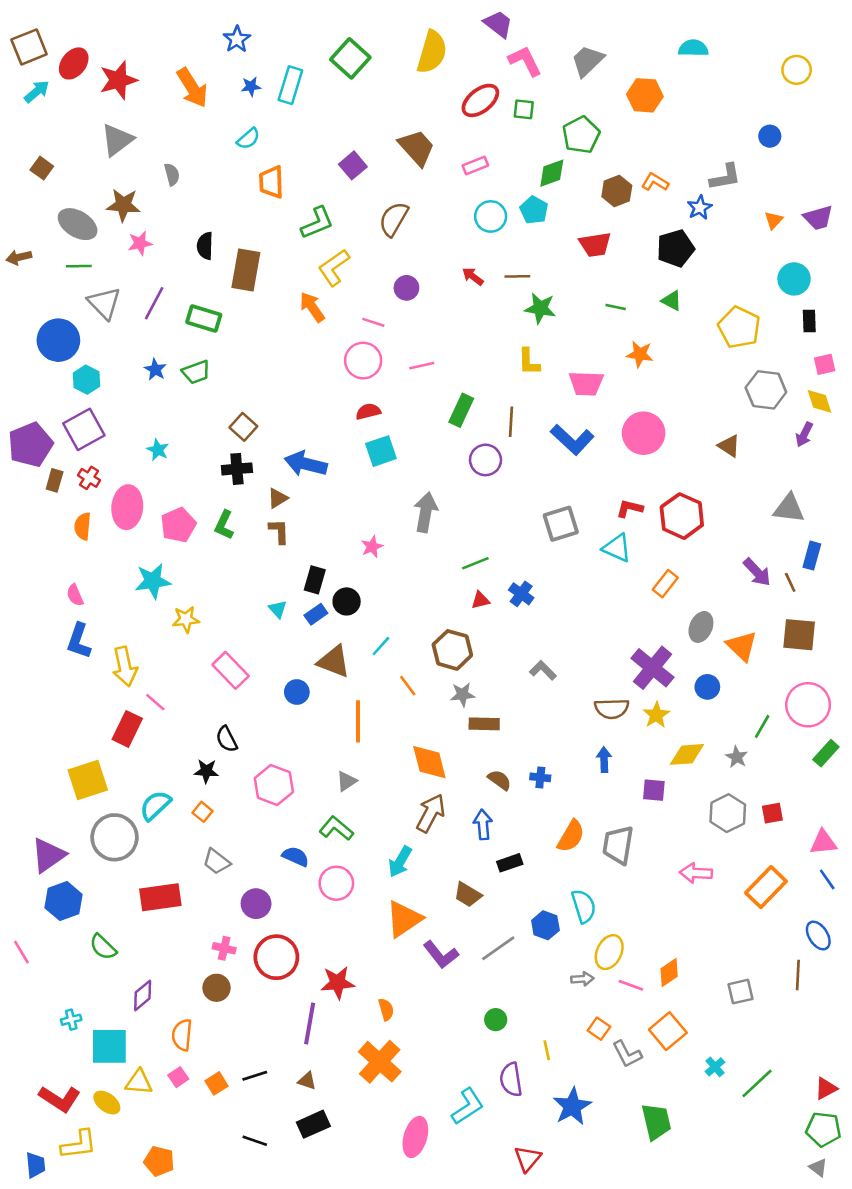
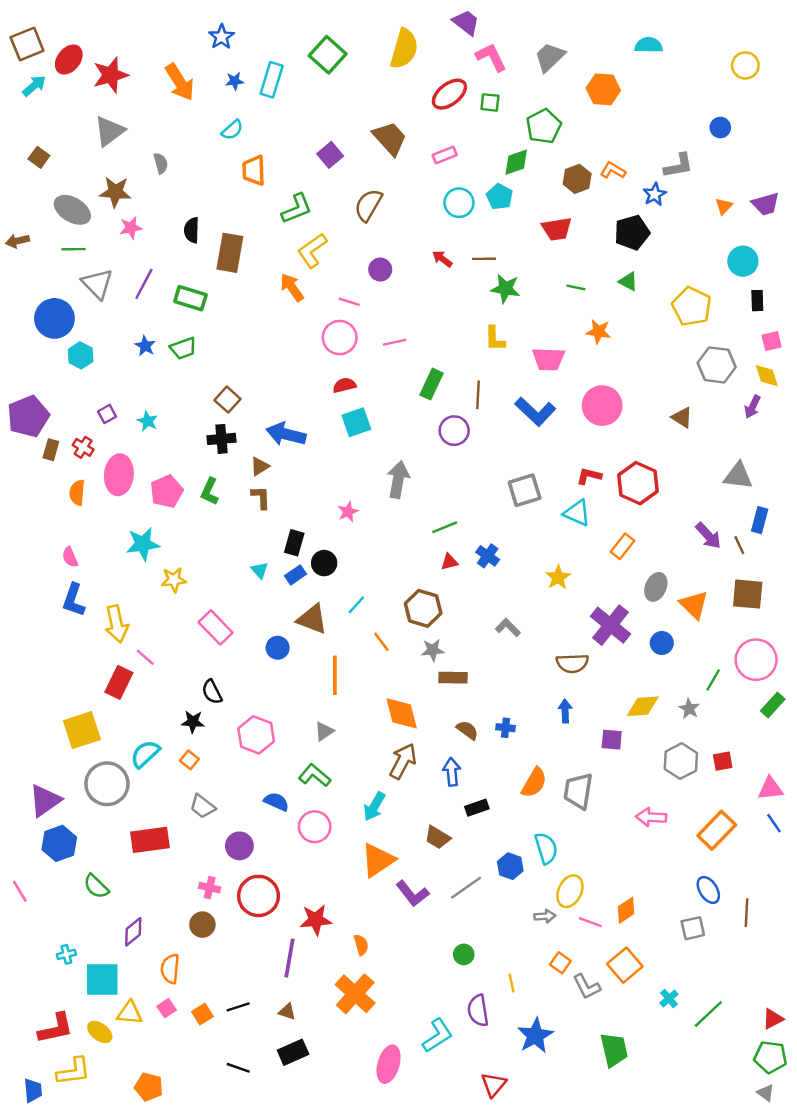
purple square: (84, 429) -> (107, 414), moved, size x0.5
yellow star: (656, 715) -> (558, 577), moved
blue ellipse: (818, 936) -> (708, 890), moved
red L-shape: (60, 1099) -> (56, 1028), turned -45

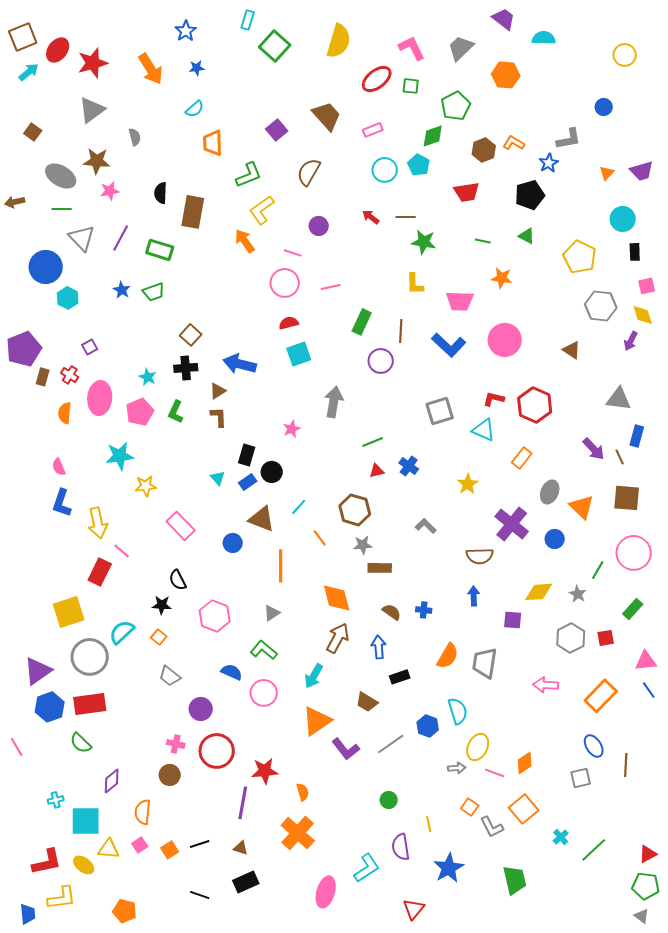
purple trapezoid: (466, 23) -> (504, 19), moved
cyan rectangle: (272, 80) -> (248, 20), moved, size x0.7
cyan star: (148, 421) -> (148, 377), moved
green rectangle: (773, 705) -> (633, 609), moved
red rectangle: (150, 840) -> (90, 704), moved

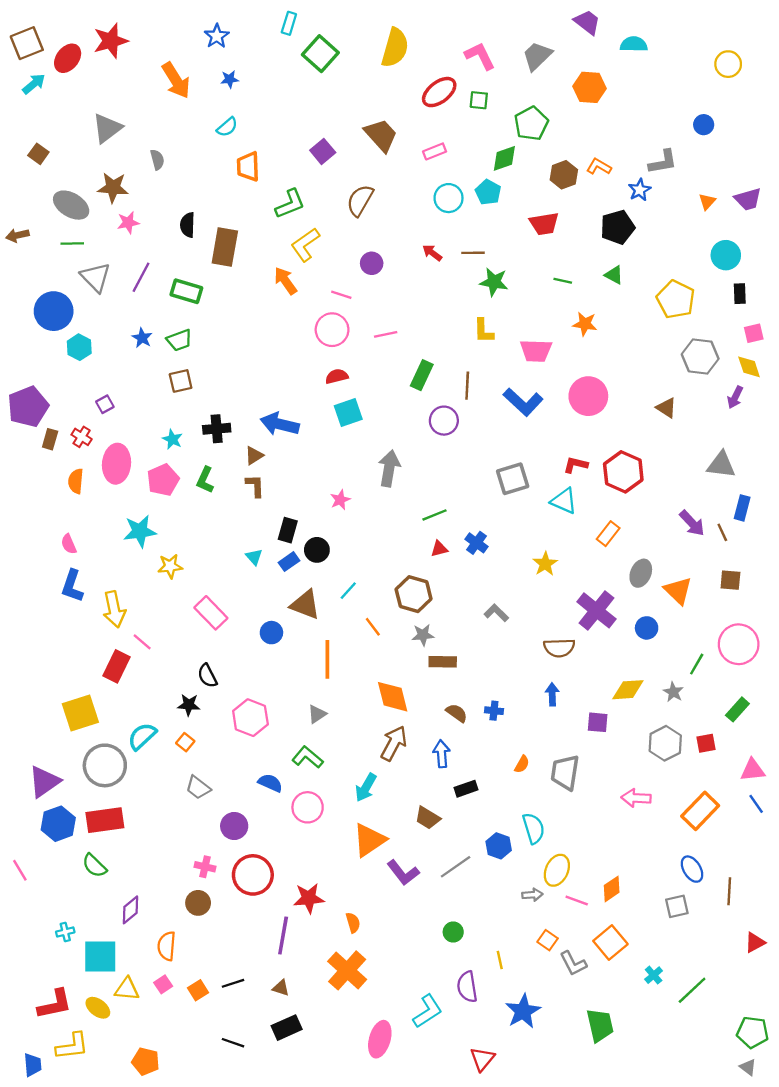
red star: (93, 63) -> (111, 41), moved
brown square: (191, 335) -> (181, 381), moved, turned 35
brown square: (627, 498) -> (730, 580), size x0.7
orange semicircle: (448, 656) -> (522, 764), size x0.6
red triangle: (648, 854) -> (755, 942), moved

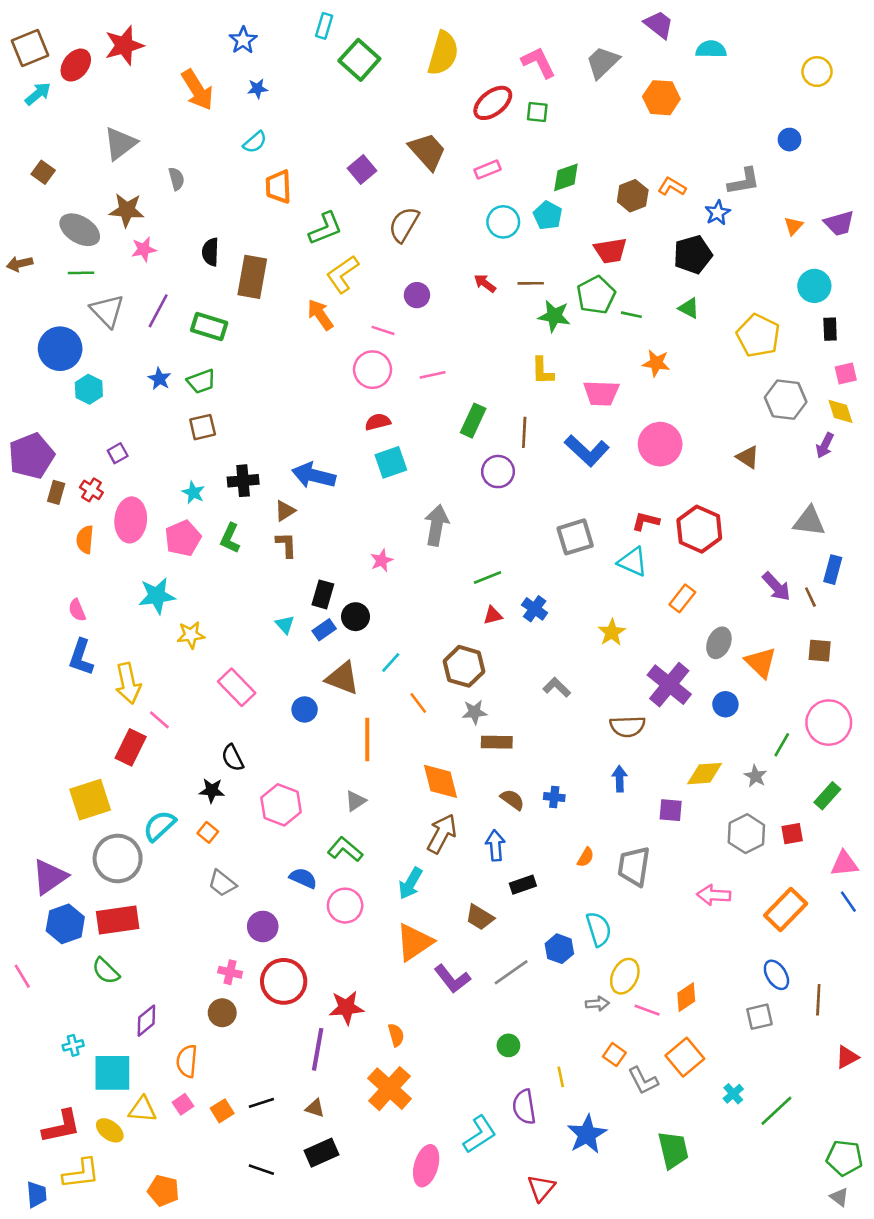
green pentagon: (531, 123) -> (596, 295), moved

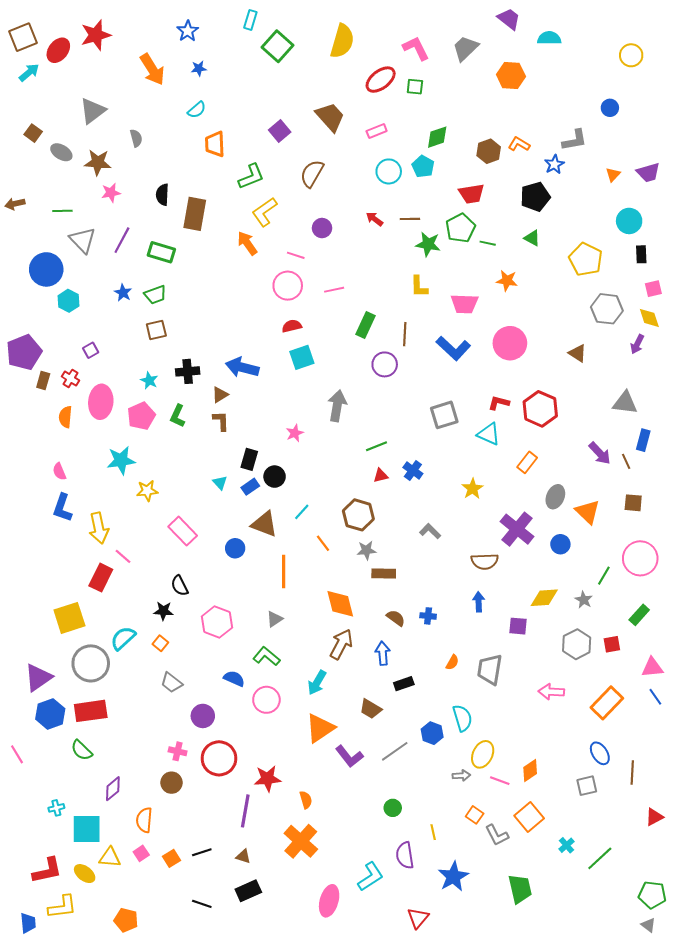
gray ellipse: (80, 230) -> (61, 152), moved, size x0.7

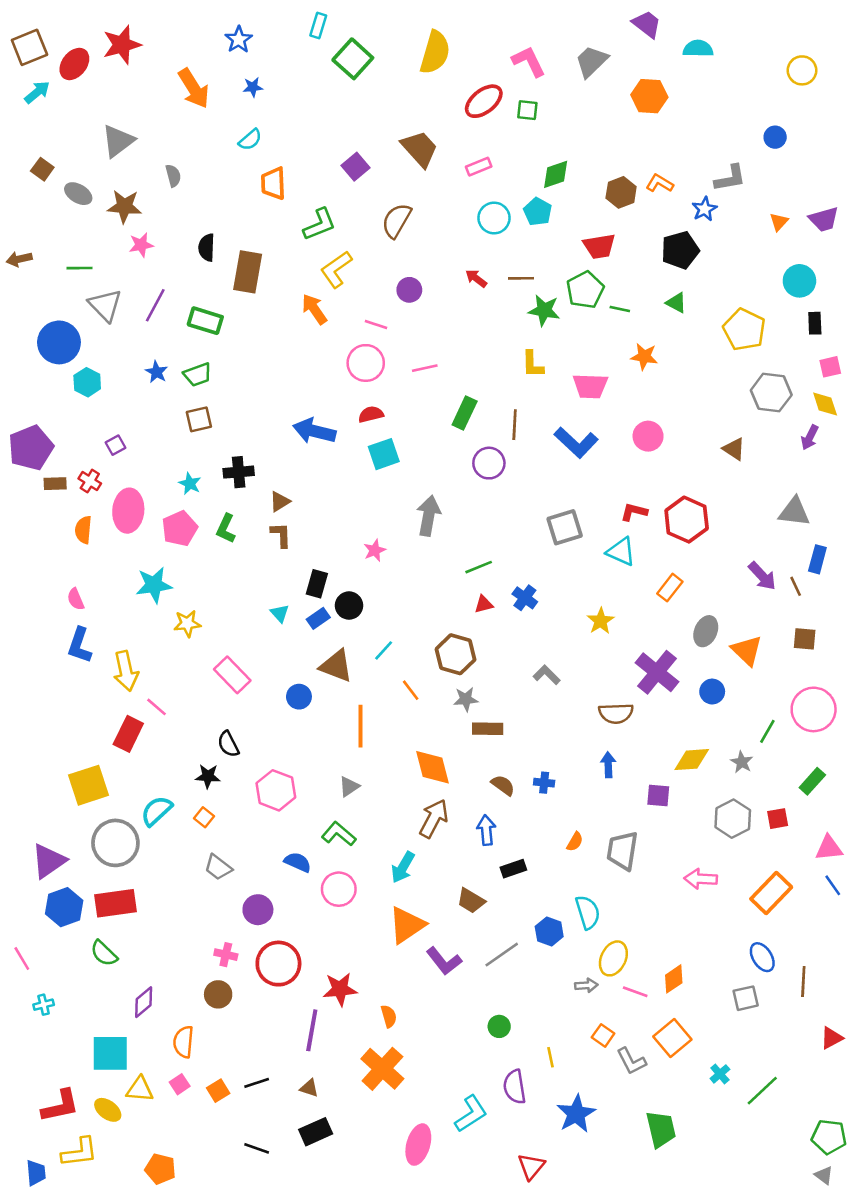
pink circle: (510, 343) -> (648, 436), size x0.7
blue arrow: (242, 367) -> (314, 431), moved
brown rectangle: (43, 381) -> (55, 484), turned 72
cyan cross: (56, 808) -> (44, 1005), moved

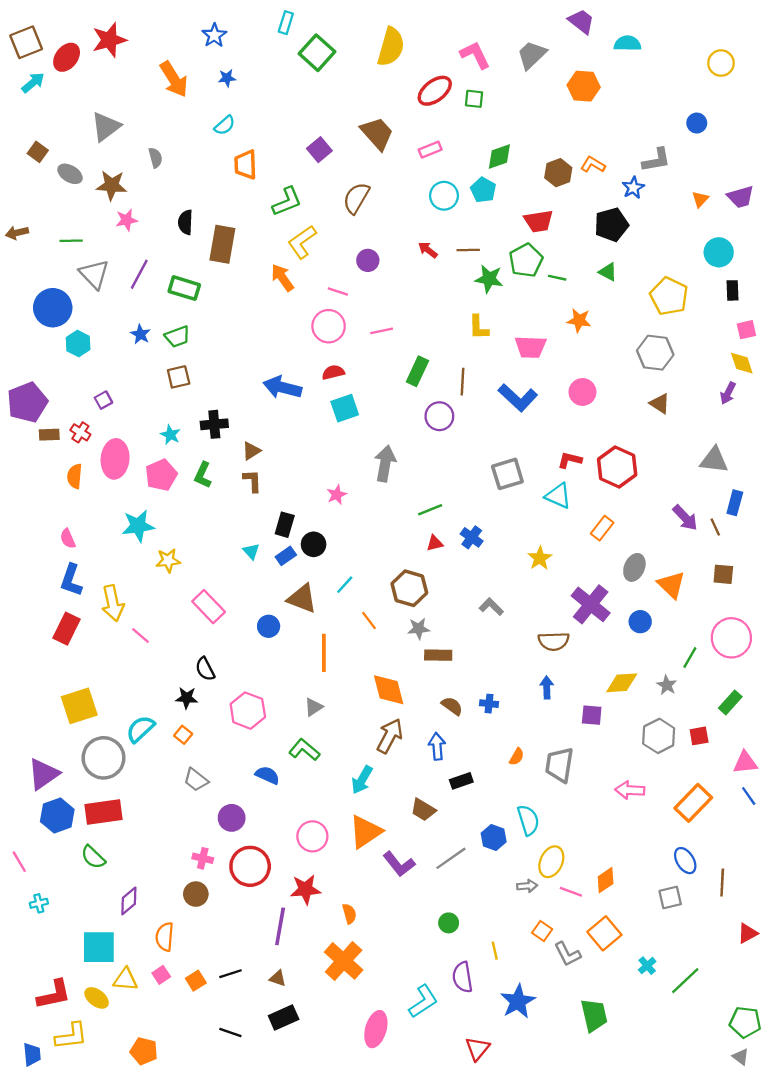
gray hexagon: (771, 393) -> (655, 353), moved
red rectangle: (128, 734) -> (67, 629), moved
pink circle: (339, 889) -> (312, 836), moved

